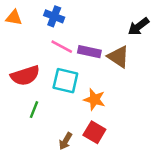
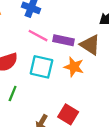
orange star: (94, 100) -> (74, 67), moved

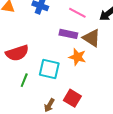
pink line: (38, 36) -> (77, 13), moved
cyan square: (41, 67) -> (49, 69), moved

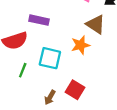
purple rectangle: (68, 34) -> (39, 20), moved
orange star: (77, 57) -> (80, 45), turned -30

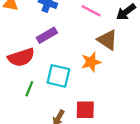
purple rectangle: (39, 20) -> (47, 35), turned -42
red square: (75, 90) -> (85, 110), turned -30

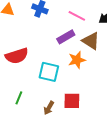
purple rectangle: (47, 35) -> (66, 37), moved
green line: (29, 89) -> (19, 98), moved

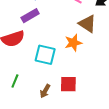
purple rectangle: (66, 37) -> (30, 16), moved

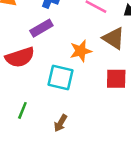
orange star: (73, 43) -> (81, 51), moved
red square: (68, 84) -> (116, 79), moved

